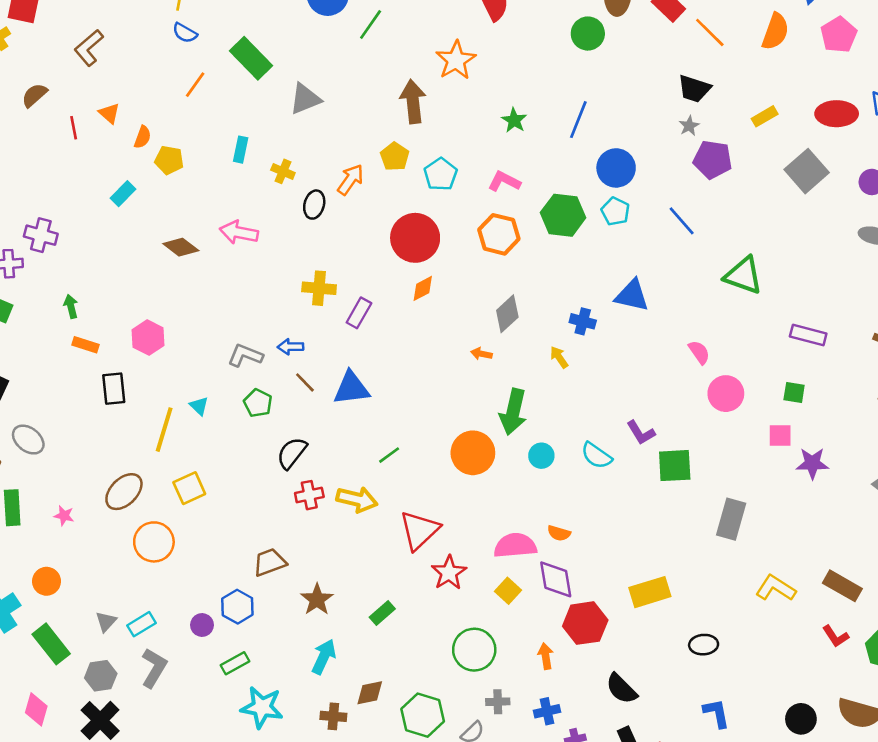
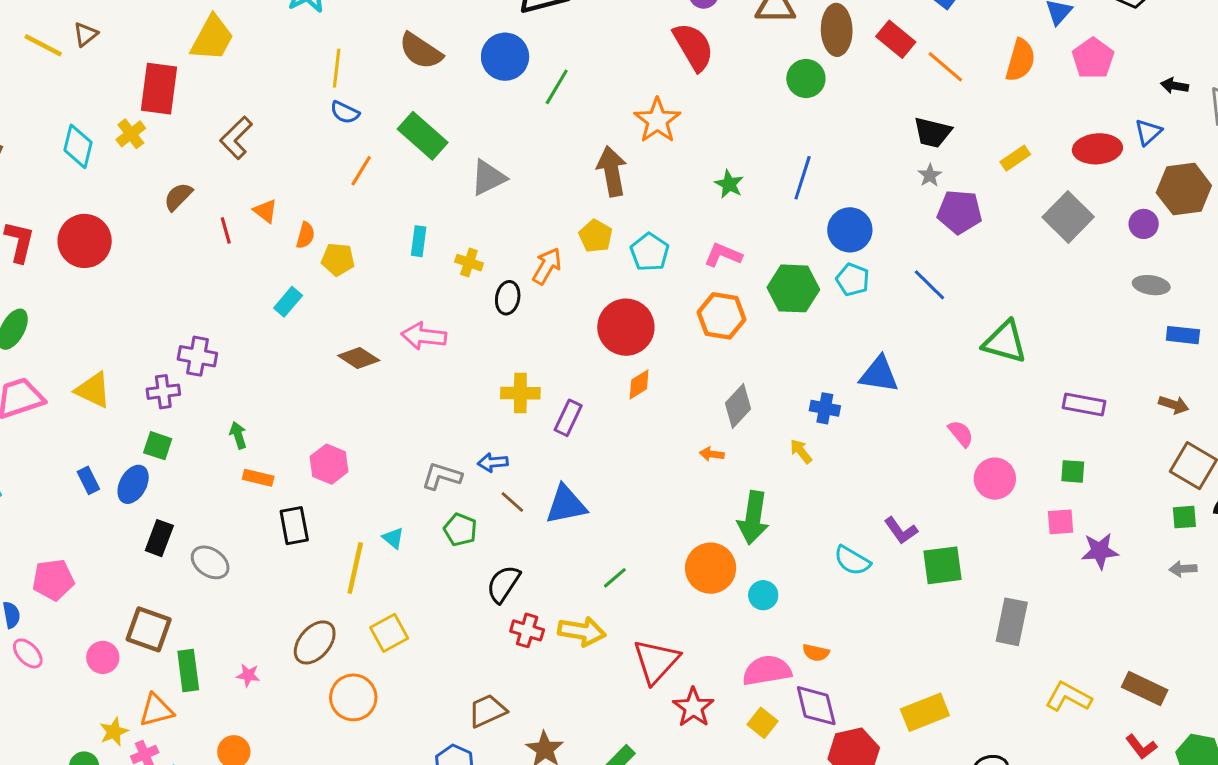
gray ellipse: (28, 440) -> (210, 562), moved
cyan circle: (541, 456) -> (763, 595), moved
red cross: (309, 495) -> (527, 630), turned 32

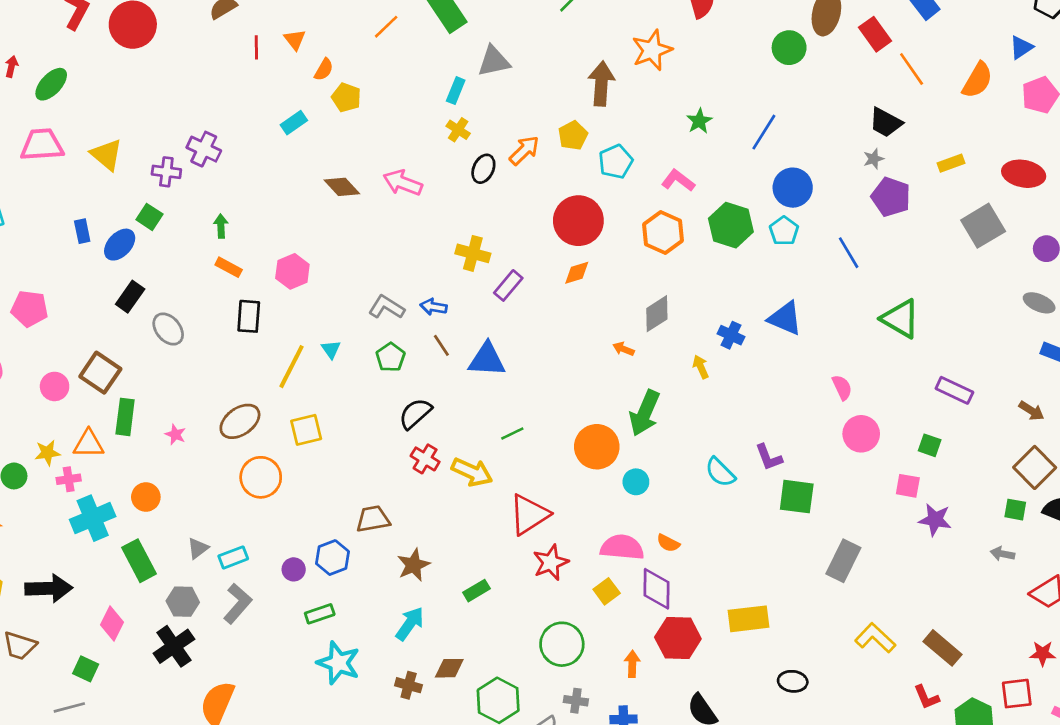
cyan rectangle: (419, 241) -> (456, 91), moved

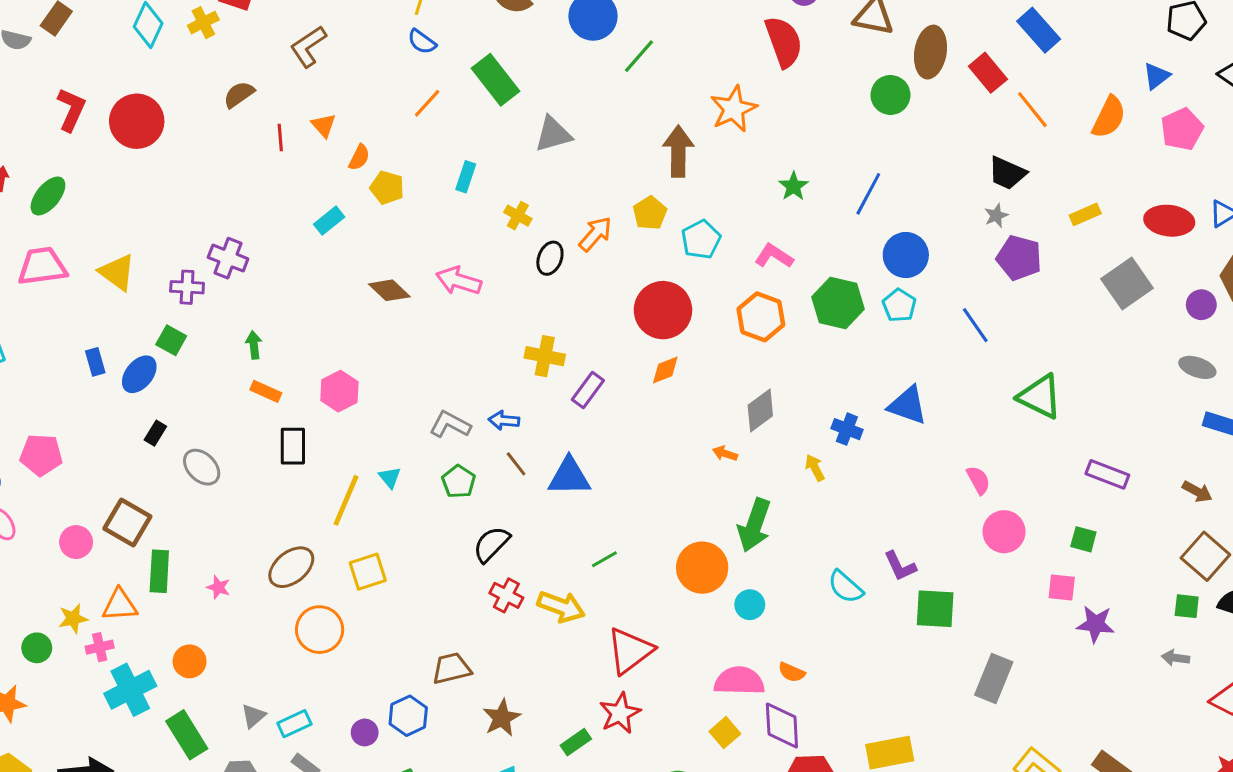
cyan rectangle: (456, 91) -> (466, 177), moved
black rectangle: (130, 297) -> (155, 433), size x0.7
red star: (551, 562) -> (620, 713), moved

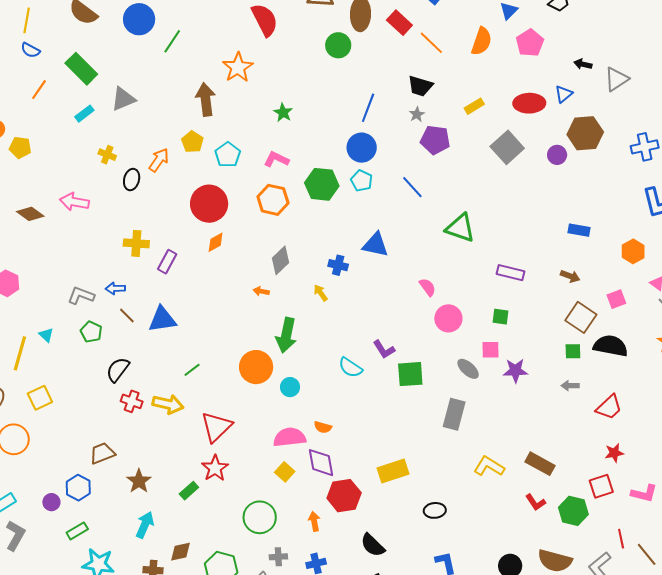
cyan rectangle: (466, 177) -> (84, 114), moved, turned 42
blue line: (868, 194) -> (368, 108), moved
gray ellipse: (1197, 367) -> (468, 369), moved, turned 30

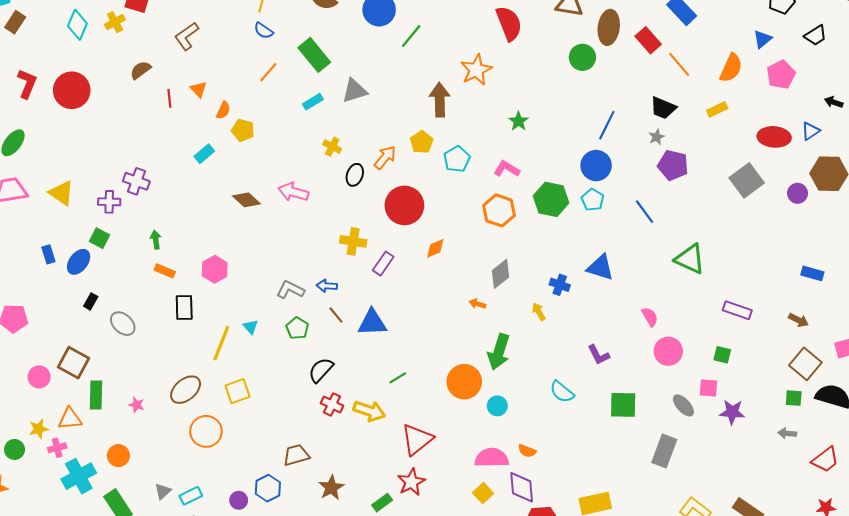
yellow rectangle: (474, 106) -> (717, 109), moved
red circle: (209, 204) -> (404, 205), moved
purple L-shape: (384, 349) -> (599, 355), moved

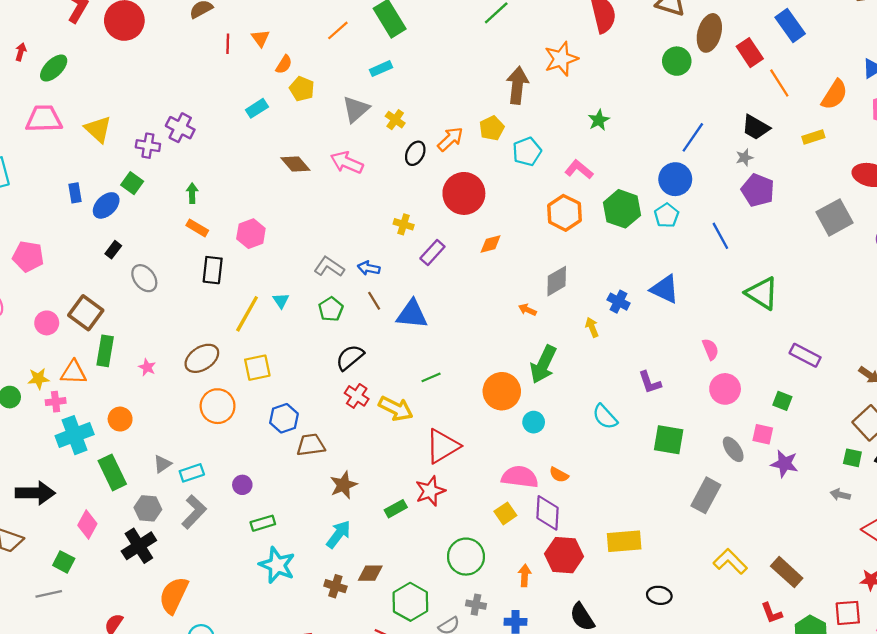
gray triangle: (354, 91) -> (356, 109), moved, turned -32
yellow cross: (353, 241) -> (404, 224), size x0.7
blue hexagon: (268, 488) -> (284, 418), moved

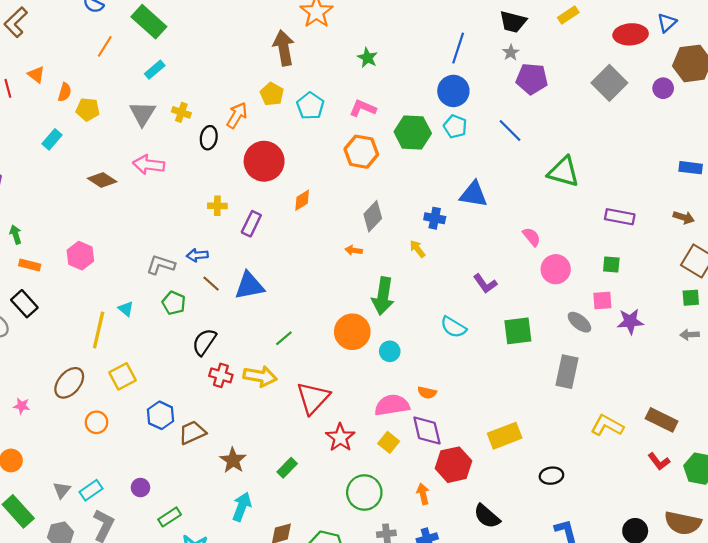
black rectangle: (213, 270) -> (24, 304), moved, turned -32
orange circle: (218, 406) -> (97, 422), size x0.7
red star: (430, 491) -> (340, 437), moved

